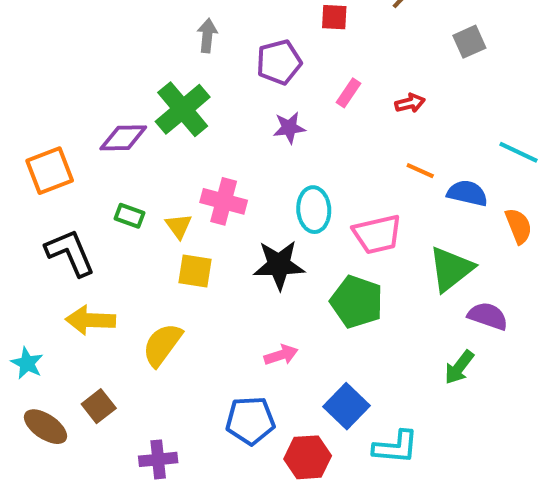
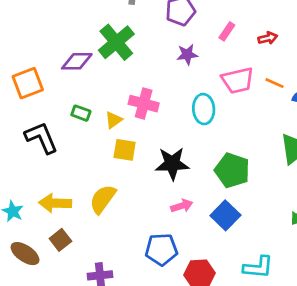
yellow triangle: (179, 226) -> (114, 120), turned 30
pink trapezoid: (377, 234) -> (238, 80), moved
black star: (279, 265) -> (172, 164), moved
yellow arrow: (91, 320) -> (55, 203), moved
blue square: (347, 406) -> (225, 215), moved

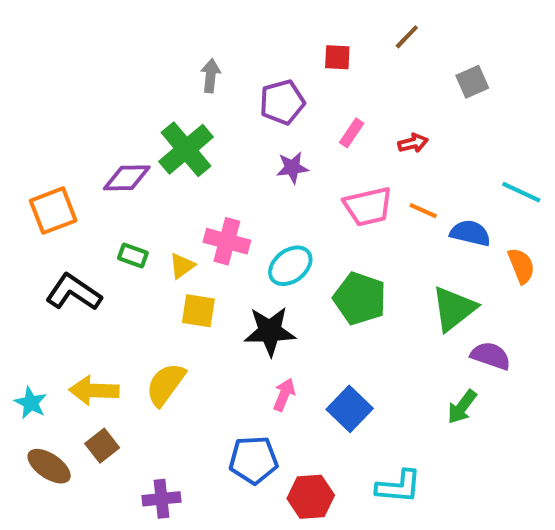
cyan ellipse: (204, 109) -> (290, 266), moved, turned 56
black L-shape: (41, 138) -> (74, 292), turned -33
green pentagon: (232, 170) -> (360, 298), moved
pink arrow: (182, 206) -> (284, 395), turned -50

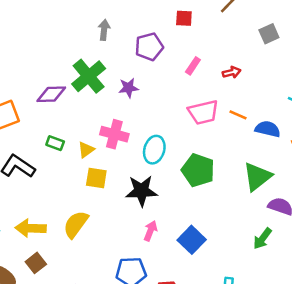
purple star: (292, 168) -> (129, 88), moved
cyan ellipse: (290, 266) -> (154, 150), turned -36

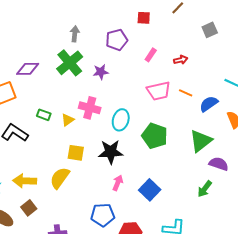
gray arrow: (104, 30) -> (75, 34), moved
purple diamond: (51, 94) -> (28, 69), moved
blue semicircle: (268, 129) -> (209, 104), turned -48
yellow square: (96, 178) -> (76, 153), moved

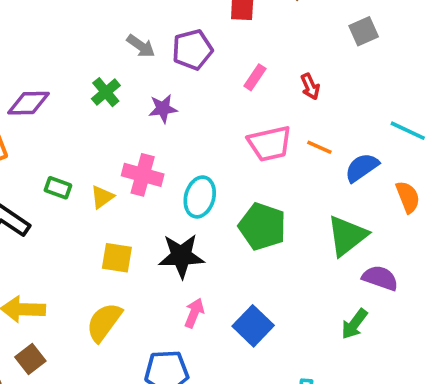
gray arrow: (75, 34) -> (141, 46), moved, turned 119
red arrow: (181, 60) -> (310, 87), turned 80
green cross: (70, 63) -> (106, 92), size x0.6
yellow semicircle: (60, 178) -> (104, 322), moved

